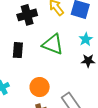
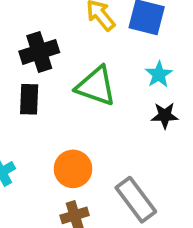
black cross: (27, 15) -> (39, 52), moved

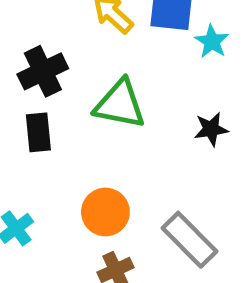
cyan star: (159, 74) -> (212, 41), moved

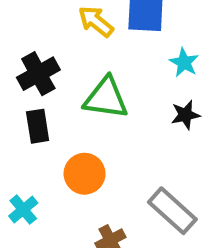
cyan star: (212, 41) -> (184, 63), moved
orange circle: (105, 212) -> (85, 174), moved

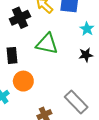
black cross: (38, 74) -> (20, 18), moved
orange circle: (85, 174) -> (23, 81), moved

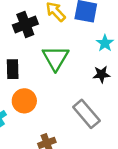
green triangle: (47, 44) -> (56, 58), turned 45
gray rectangle: (76, 102) -> (86, 114), moved

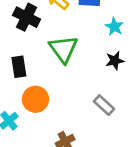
black cross: (25, 25) -> (26, 17), turned -35
gray rectangle: (86, 114) -> (104, 105), size x0.7

